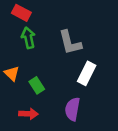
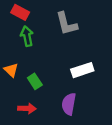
gray L-shape: (70, 43) -> (67, 24), moved
white rectangle: (87, 73) -> (82, 70), turned 45

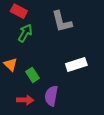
green arrow: (27, 36) -> (25, 33), turned 42
purple semicircle: (69, 104) -> (51, 96), moved

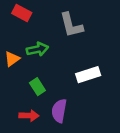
green arrow: (25, 33) -> (37, 49), moved, turned 48
orange triangle: (10, 64) -> (12, 59), moved, turned 40

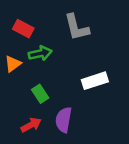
red rectangle: (22, 13) -> (23, 29), moved
red arrow: (29, 116) -> (31, 125), turned -30

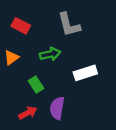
green arrow: (40, 53) -> (50, 54), moved

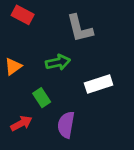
red rectangle: (21, 26) -> (23, 15), moved
red arrow: (28, 113) -> (21, 123), moved

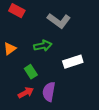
gray L-shape: (80, 28) -> (59, 21), turned -40
red arrow: (21, 123) -> (26, 93), moved

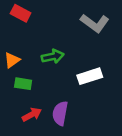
gray L-shape: (59, 21) -> (95, 23), moved
green rectangle: (31, 72) -> (23, 84), moved, turned -48

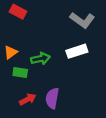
green arrow: (53, 56) -> (40, 59), moved
white rectangle: (90, 76) -> (77, 51), moved

